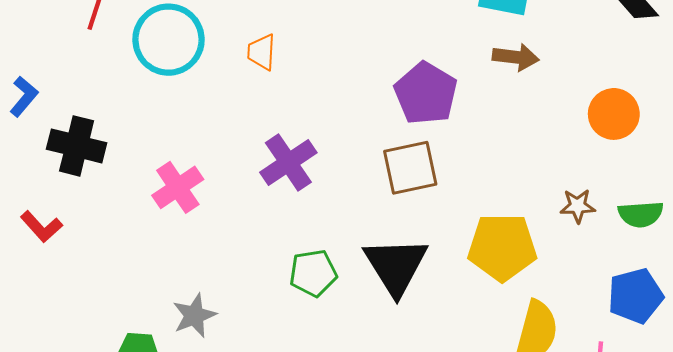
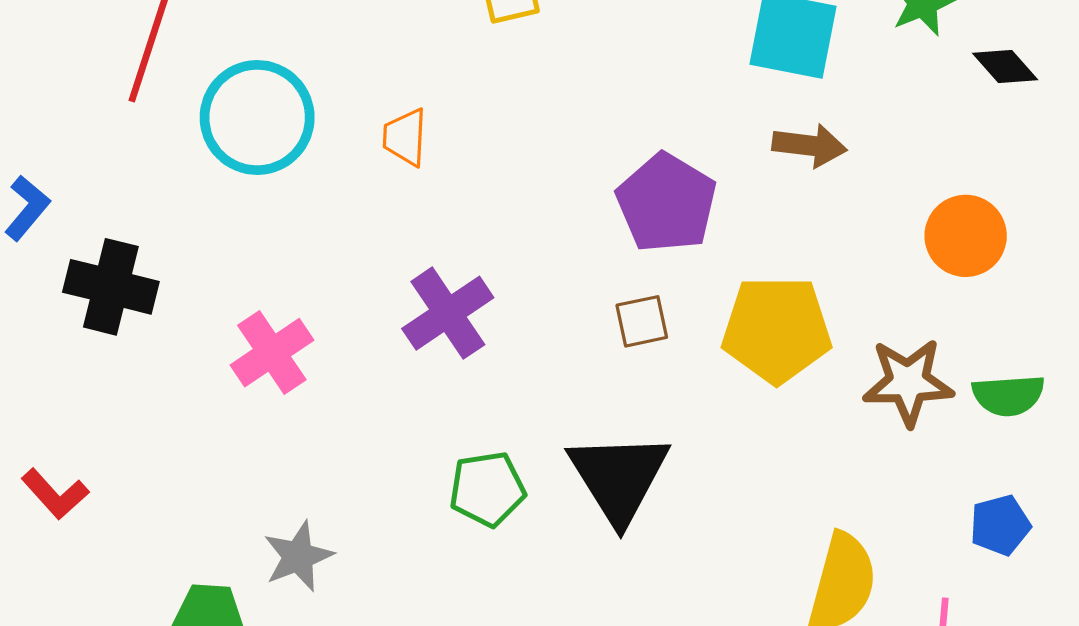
brown square: (410, 168) -> (642, 321), size x0.6
brown star: (578, 206) -> (908, 382), size x1.6
red L-shape: (41, 227) -> (55, 494), moved
yellow pentagon: (502, 247) -> (777, 330), moved
blue pentagon: (635, 296) -> (1000, 525), size x0.7

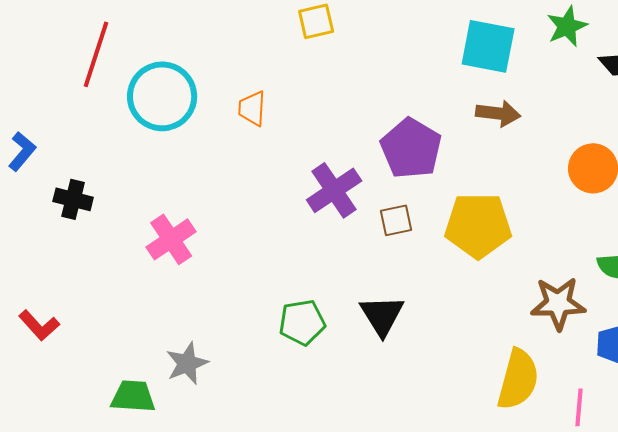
black cross: (111, 287) -> (73, 199), size x0.7
purple cross: (448, 313) -> (334, 190), moved
brown star: (908, 382) -> (558, 303), moved
black triangle: (619, 477) -> (382, 315), size x0.7

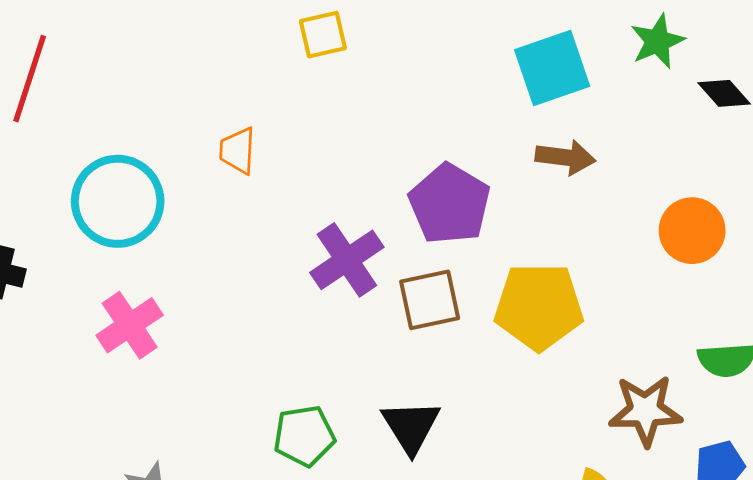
cyan square: (488, 46) -> (552, 68), turned -30
cyan circle: (162, 96) -> (118, 201), moved
brown square: (396, 220) -> (430, 300), size x1.4

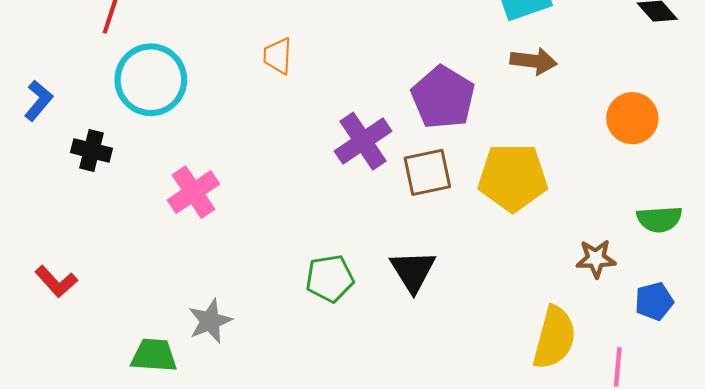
cyan circle: (118, 201) -> (151, 80), moved
brown star: (645, 411) -> (596, 259), size x0.7

